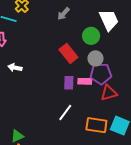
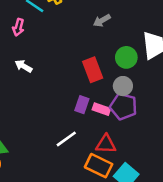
red triangle: (109, 93) -> (106, 144), moved

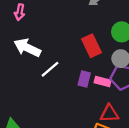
white arrow: (24, 66) -> (27, 48), size x1.6
white line: (66, 139) -> (50, 69), moved

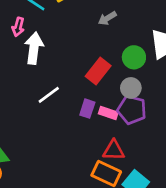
red rectangle: (91, 46) -> (98, 71), turned 60
white arrow: (27, 48) -> (34, 48), moved, turned 68

